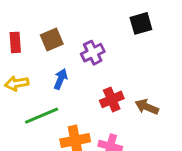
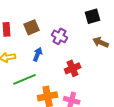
purple cross: (93, 53) -> (60, 36), turned -35
brown arrow: (147, 107) -> (101, 42), moved

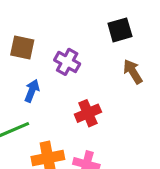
brown square: (32, 27) -> (22, 48), turned 35
brown arrow: (101, 42) -> (133, 72), turned 35

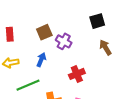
brown square: (22, 48) -> (44, 32), moved, turned -35

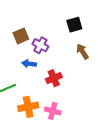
blue arrow: (41, 60) -> (29, 64), moved, turned -104

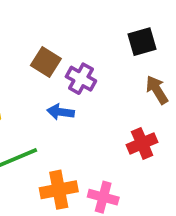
brown square: (21, 36) -> (46, 62), turned -35
red cross: (54, 78) -> (142, 143), moved

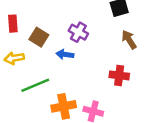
brown square: (46, 62) -> (39, 37), moved
red cross: (142, 143) -> (119, 75), turned 30

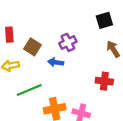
purple cross: (78, 32) -> (68, 42), turned 35

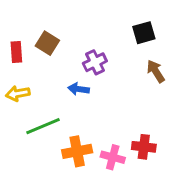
brown square: (33, 47) -> (47, 43), moved
red cross: (104, 81) -> (144, 147), moved

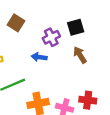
black square: (144, 33) -> (76, 27), moved
brown arrow: (156, 71) -> (80, 55), moved

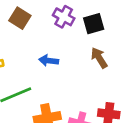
purple cross: (51, 37) -> (64, 17), moved, turned -35

